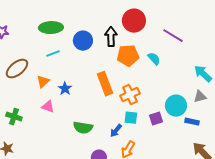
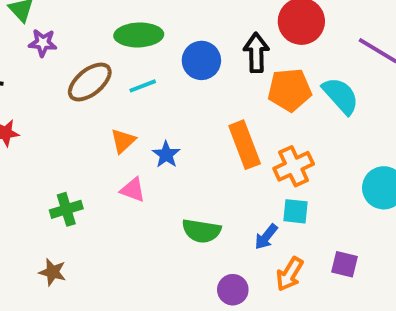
cyan semicircle: (154, 59) -> (341, 96), size x1.5
brown ellipse: (17, 69) -> (90, 82), moved
green cross: (14, 117) -> (66, 209), turned -35
purple square: (156, 119) -> (344, 264), moved, turned 32

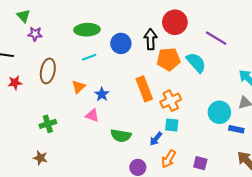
brown ellipse: (90, 82) -> (48, 71), moved, turned -40
pink triangle: (133, 190) -> (92, 115), moved
purple square: (344, 264) -> (200, 163), moved

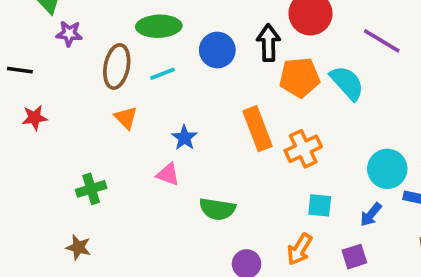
brown ellipse: (48, 71) -> (117, 66), moved
orange triangle: (79, 87) -> (126, 118), moved, turned -32
cyan square: (172, 125) -> (320, 205), moved
blue arrow: (156, 139) -> (371, 215), moved
purple square: (200, 163) -> (354, 257), turned -32

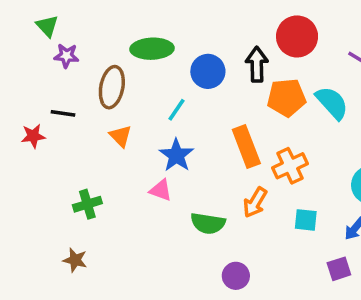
black line: (20, 70) -> (63, 113), moved
cyan line: (162, 74) -> (176, 110), moved, turned -35
blue star: (184, 138) -> (176, 155), size x1.4
orange arrow: (300, 249) -> (255, 202), moved

